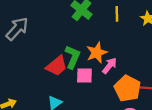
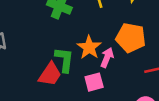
pink square: (84, 76) -> (94, 82), moved
orange pentagon: (128, 88) -> (131, 38), moved

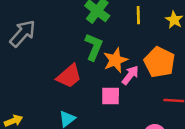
green L-shape: (64, 60) -> (94, 47), moved

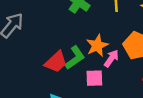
green L-shape: (94, 47) -> (75, 58), moved, turned 35

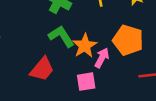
green L-shape: (75, 58) -> (61, 36), moved, turned -80

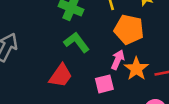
orange pentagon: (128, 40) -> (129, 29), moved
orange star: (85, 46) -> (136, 69), moved

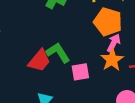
green L-shape: (77, 42) -> (58, 53), moved
pink arrow: (118, 60) -> (114, 43), moved

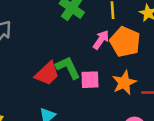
pink arrow: (114, 43) -> (101, 40), moved
pink square: (80, 72) -> (90, 80), moved

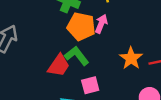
orange pentagon: (125, 42) -> (81, 26), moved
pink square: (90, 80) -> (90, 85), moved

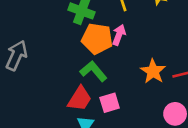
red trapezoid: (59, 65) -> (80, 99), moved

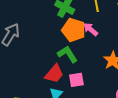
pink arrow: (119, 35) -> (91, 29), turned -77

